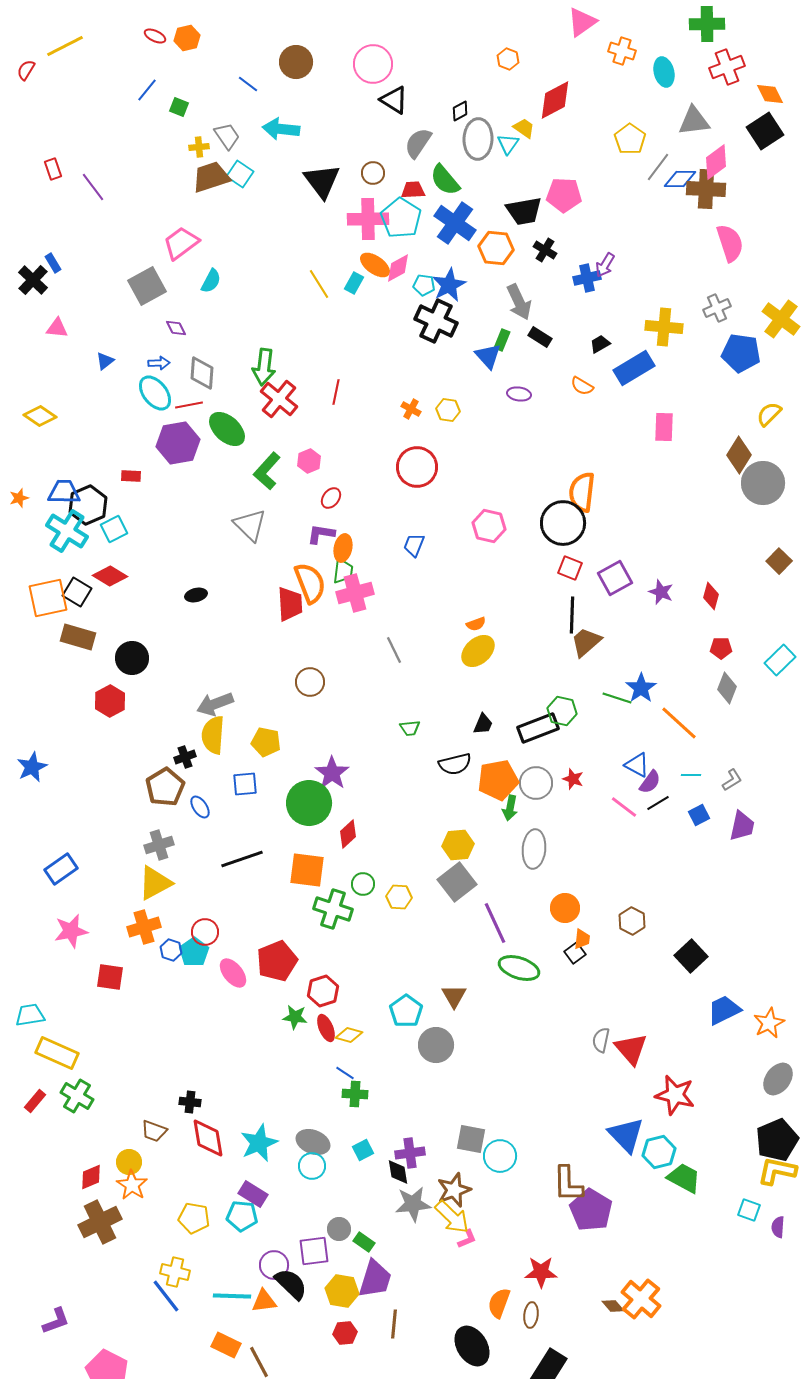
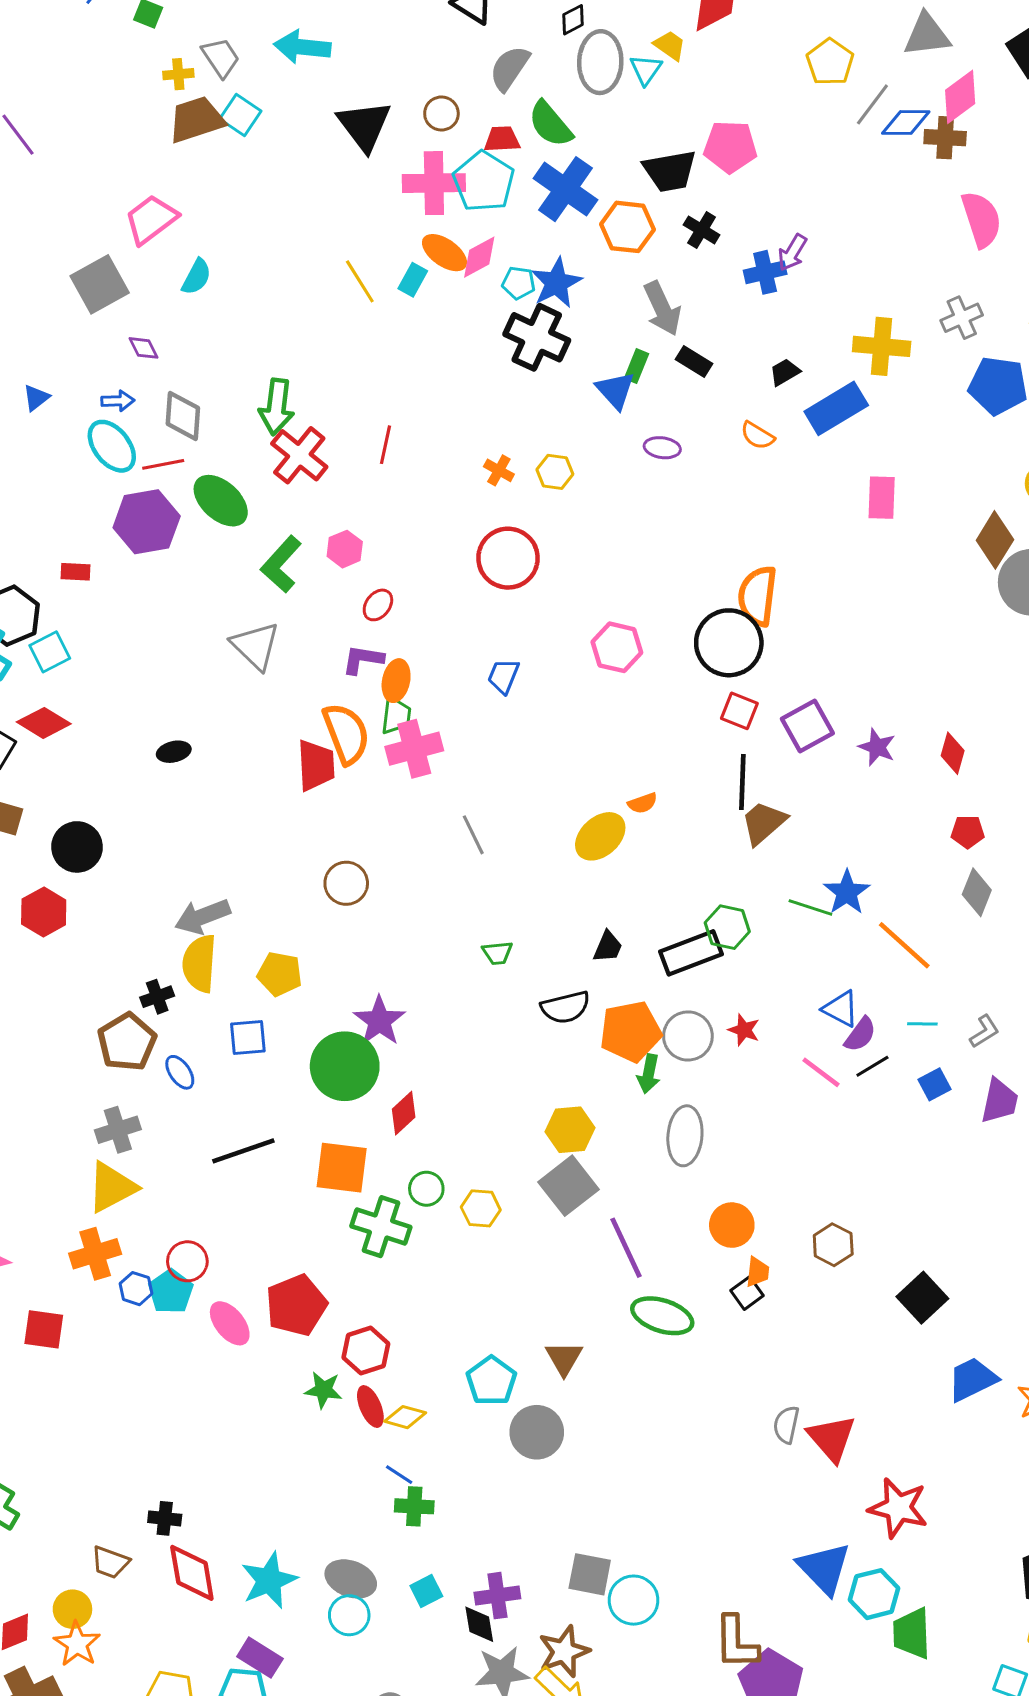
brown cross: (706, 189) -> (945, 138), size x0.7
orange semicircle: (476, 624) -> (643, 803), moved
green trapezoid: (684, 1178) -> (912, 1633), turned -120

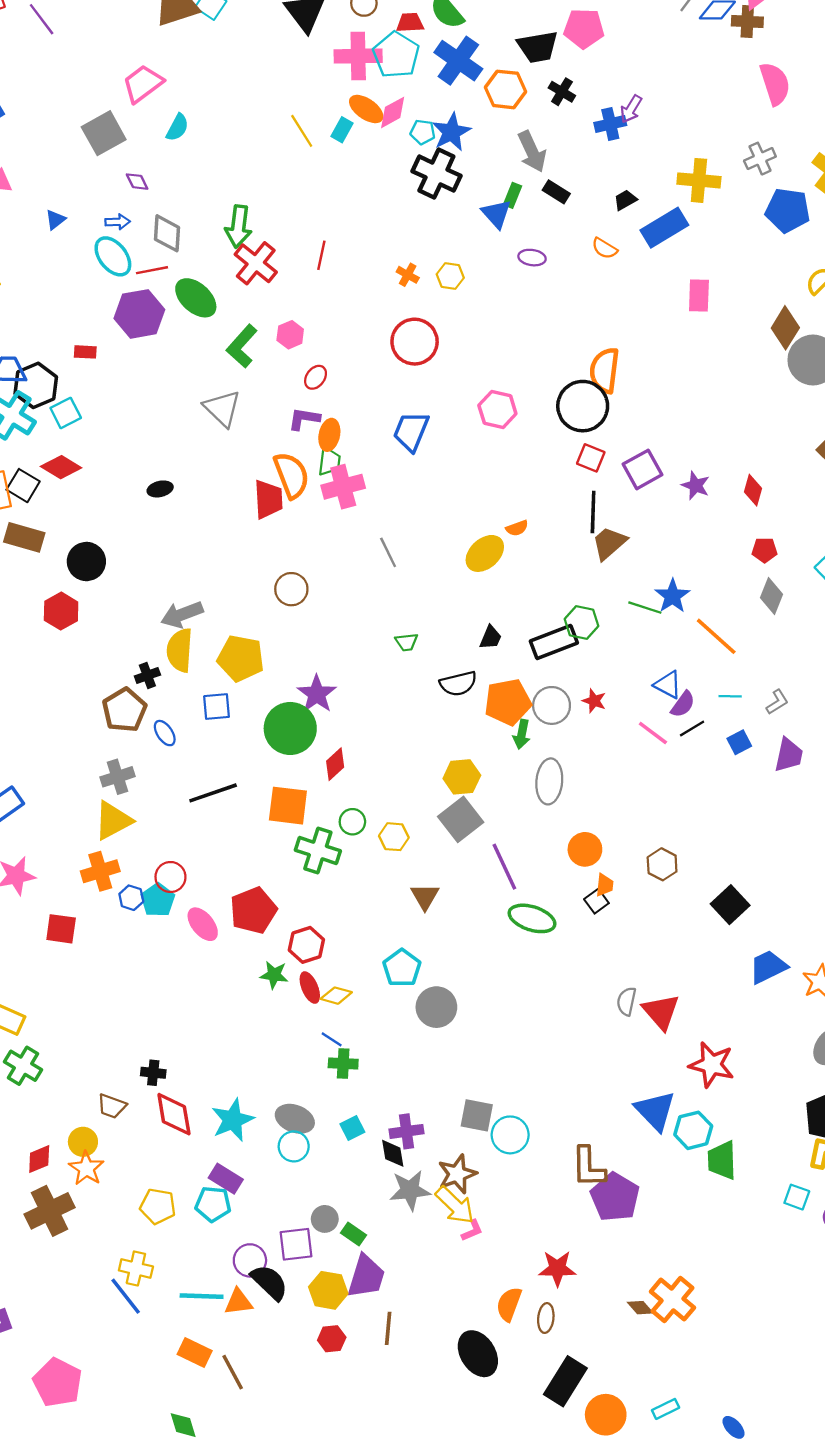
blue trapezoid: (503, 676) -> (411, 431), size x1.5
yellow pentagon: (280, 974) -> (241, 658), size x1.4
brown triangle: (564, 1358) -> (425, 897), moved

